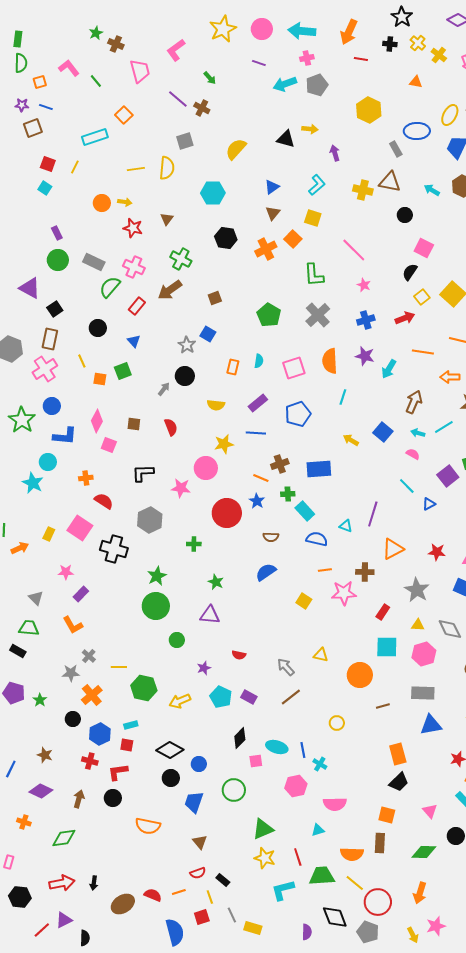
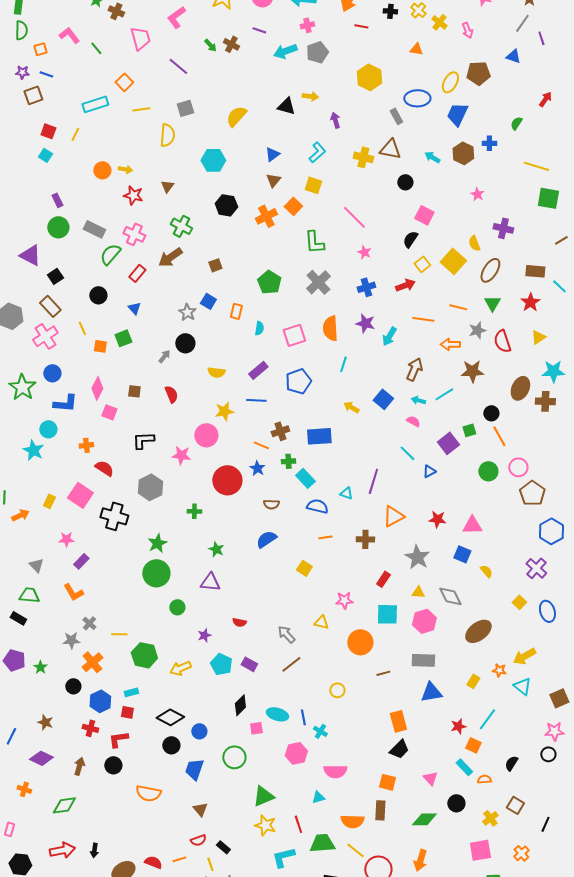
brown cross: (202, 108) -> (231, 44), moved
yellow line: (136, 169) -> (141, 109), moved
brown rectangle: (50, 339) -> (50, 306), turned -55
orange rectangle: (233, 367) -> (236, 311), moved
pink star: (344, 593) -> (344, 600), moved, size x0.7

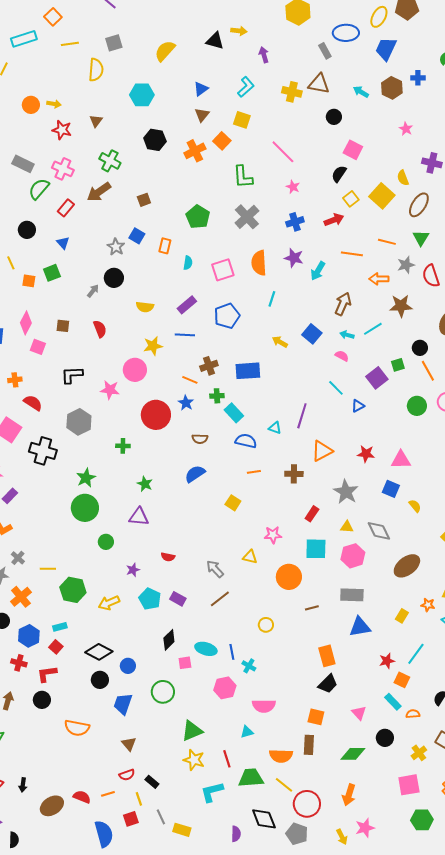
red square: (127, 712) -> (56, 647), turned 32

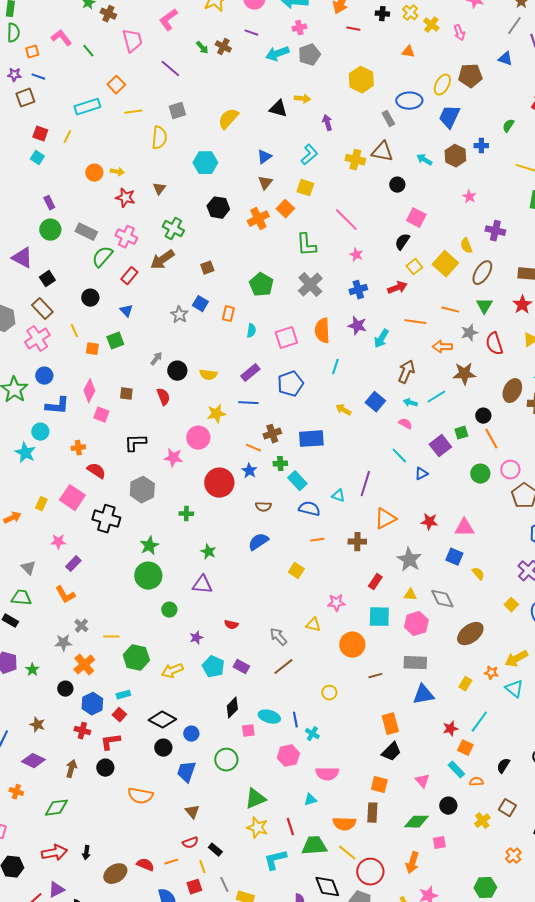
black circle: (114, 278) -> (177, 371), moved
pink square: (409, 785) -> (439, 843), moved, size x0.6

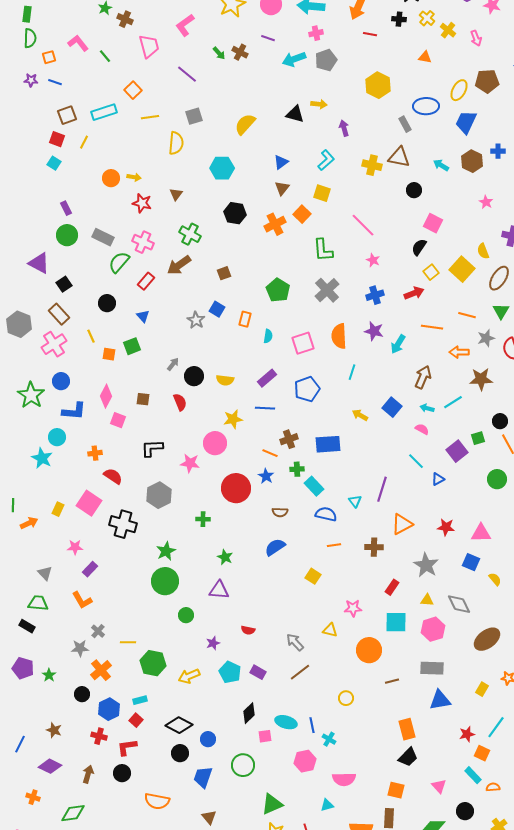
brown square: (25, 98) -> (67, 115), moved
cyan triangle: (338, 496) -> (355, 501), turned 32

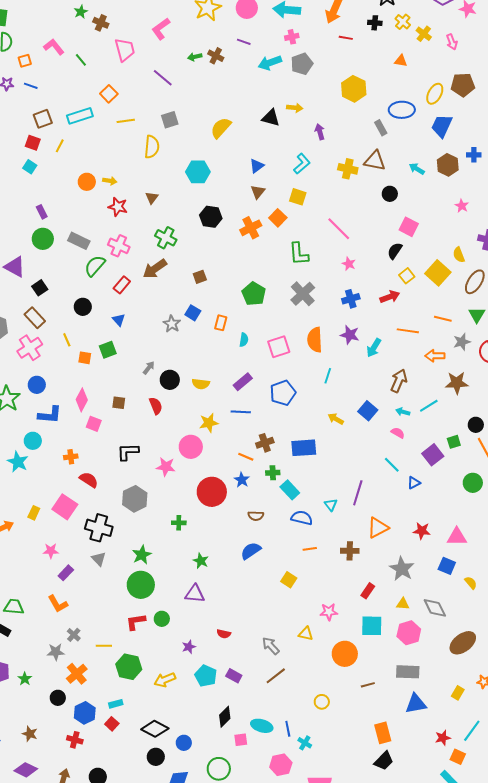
green arrow: (219, 53) -> (195, 57), turned 120
gray triangle: (45, 573) -> (99, 559), moved
red L-shape: (127, 747) -> (136, 622), moved

